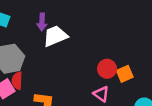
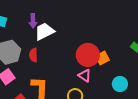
red circle: (107, 69) -> (88, 55), size x1.5
red semicircle: (17, 81) -> (33, 55), moved

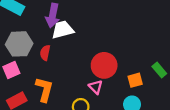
purple arrow: (33, 21) -> (53, 16), size x1.5
orange square: (102, 58) -> (135, 80), moved

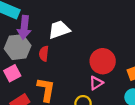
purple arrow: (53, 16) -> (24, 27), moved
pink triangle: (96, 87) -> (96, 83), turned 48

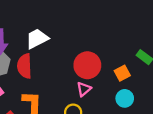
red semicircle: (44, 54) -> (25, 66), size x1.5

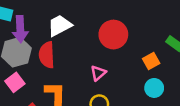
red circle: (87, 65) -> (113, 35), moved
pink triangle: (84, 89) -> (98, 73), moved

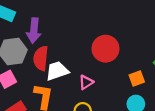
white trapezoid: (60, 25) -> (57, 71), moved
purple arrow: (20, 29) -> (34, 31), moved

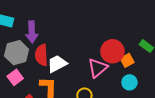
red circle: (105, 49) -> (112, 51), moved
pink triangle: (86, 82) -> (98, 68), moved, size x1.5

